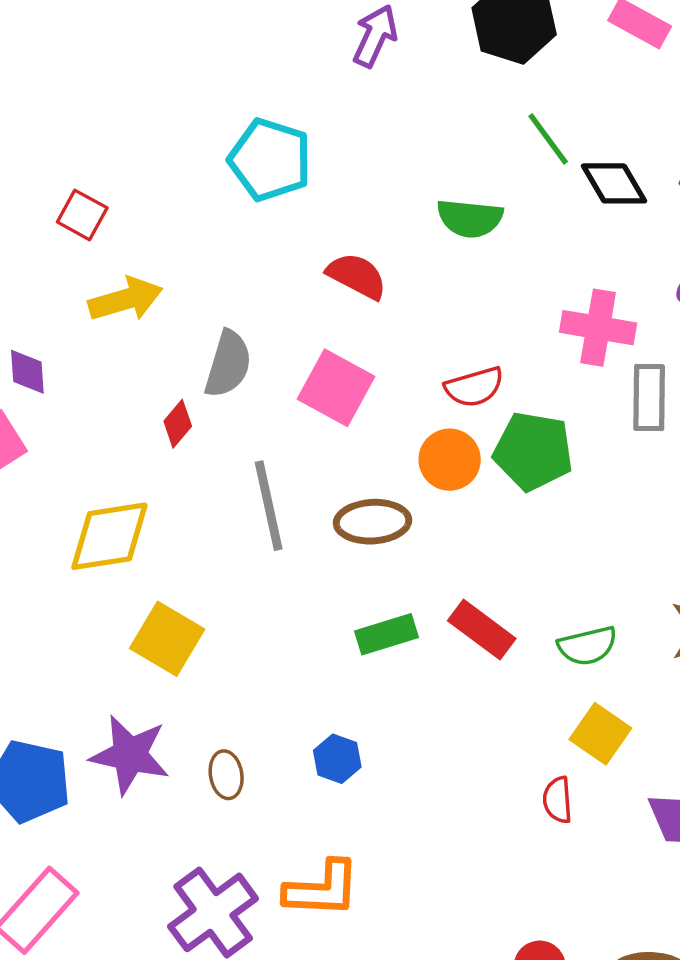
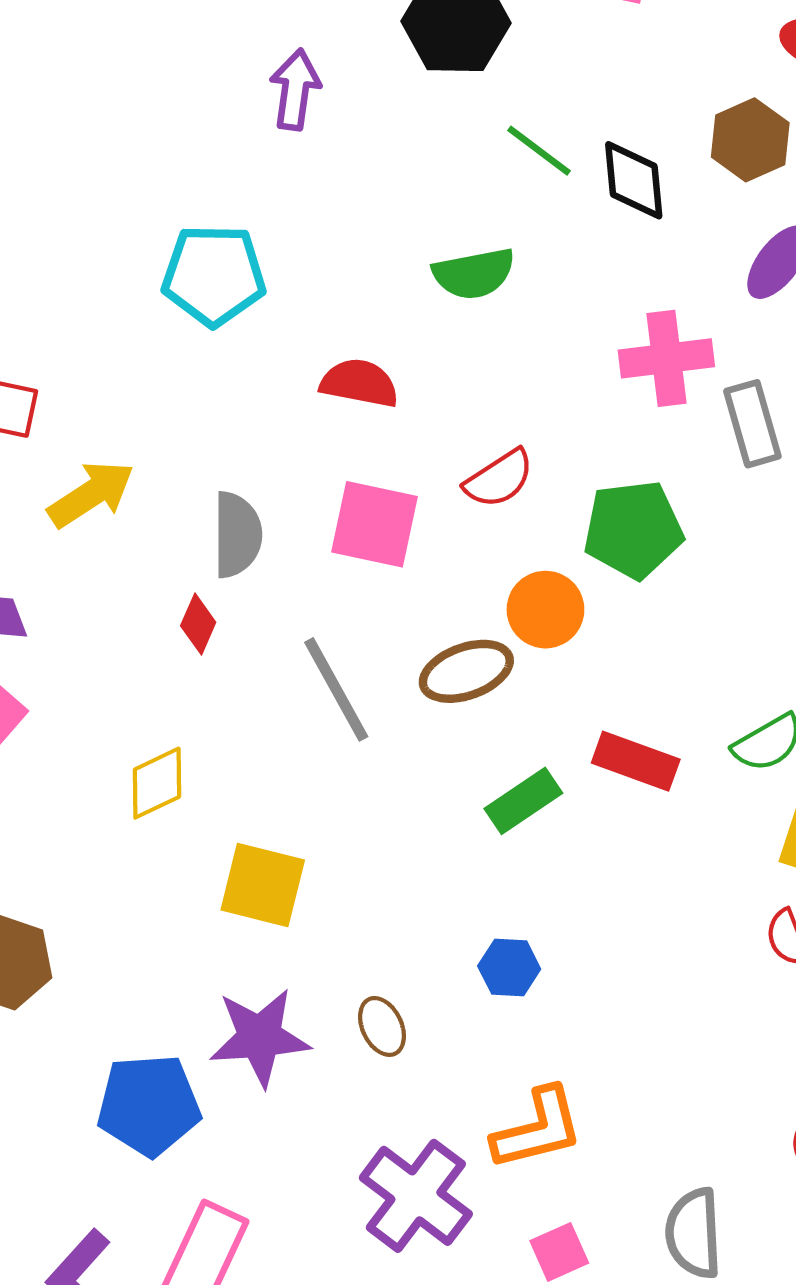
black diamond: (614, 183) -> (634, 180), turned 42
red semicircle: (474, 387) -> (499, 479), moved
orange circle: (450, 460) -> (545, 610), moved
yellow diamond: (109, 536) -> (157, 783), size x0.7

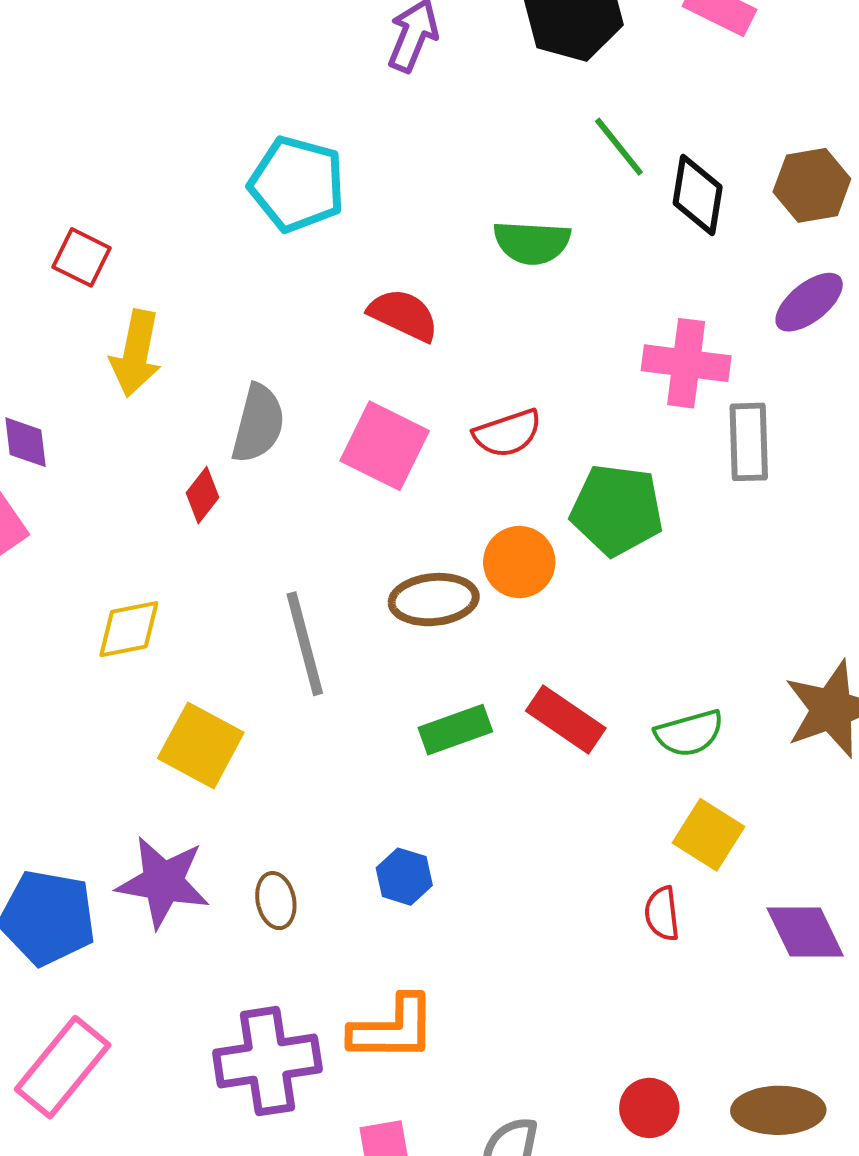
yellow arrow: (91, 494) -> (136, 353), turned 120
gray line: (336, 689) -> (305, 644), moved
purple cross: (416, 1196) -> (267, 1061), turned 30

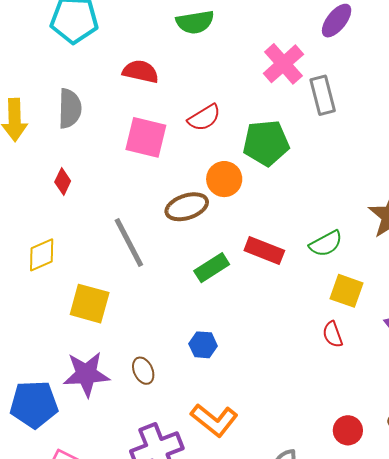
pink cross: (686, 363) -> (283, 64), turned -36
gray semicircle: (258, 424) -> (70, 109), moved
orange L-shape: (393, 1029) -> (214, 420), turned 51

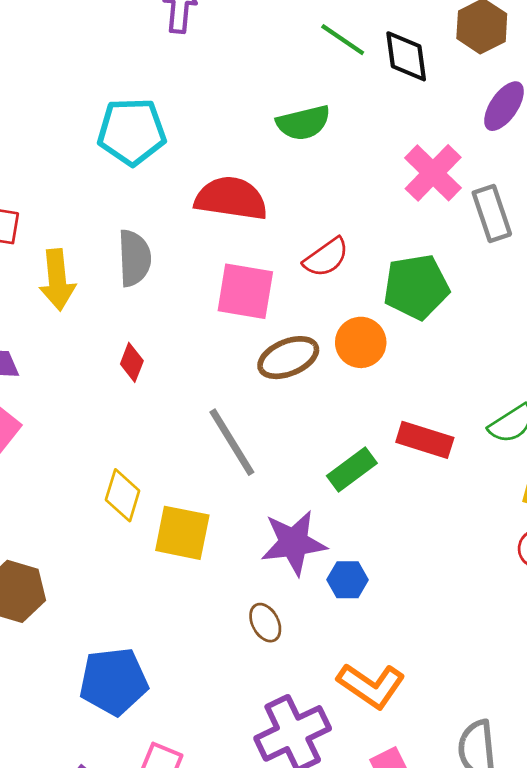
red semicircle: (141, 72) -> (231, 198), size x1.4
brown ellipse: (187, 207) -> (288, 358), moved
yellow diamond: (42, 255) -> (123, 495), moved, turned -45
purple star: (86, 374) -> (294, 543), moved

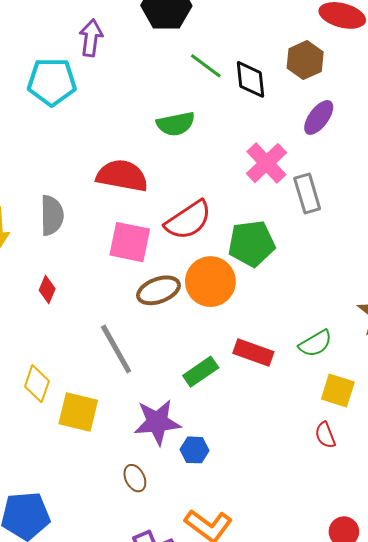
cyan pentagon: (132, 132) -> (52, 82), moved
red semicircle: (326, 257) -> (188, 220), size x1.4
orange circle: (361, 342) -> (210, 282), size x1.4

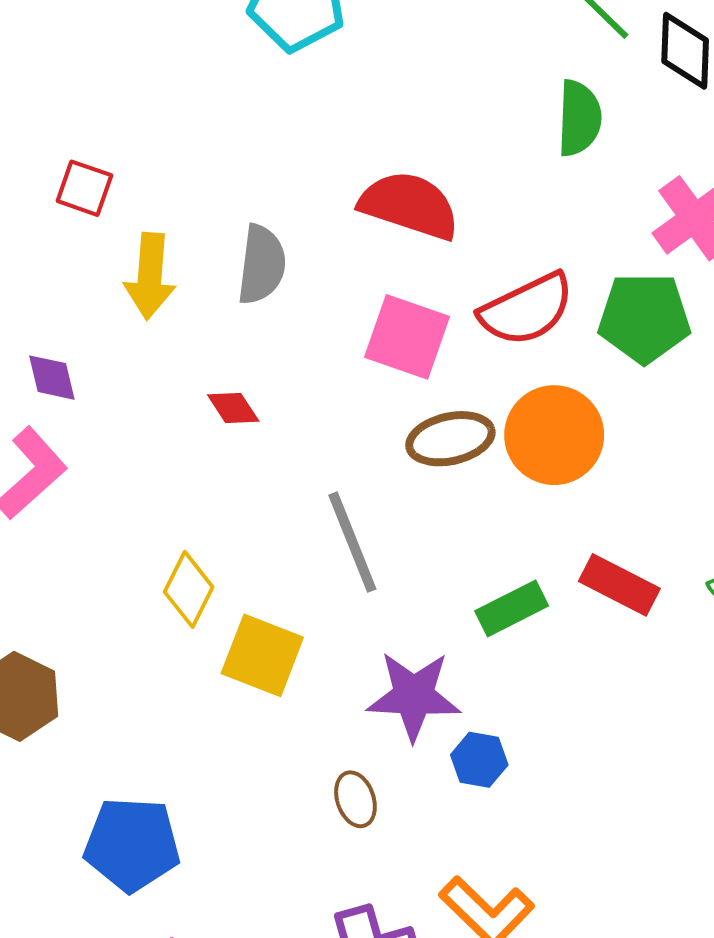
green semicircle: (176, 124) -> (579, 118), moved, turned -84
green pentagon: (251, 244) -> (644, 318), moved
red diamond: (47, 290) -> (233, 408), turned -64

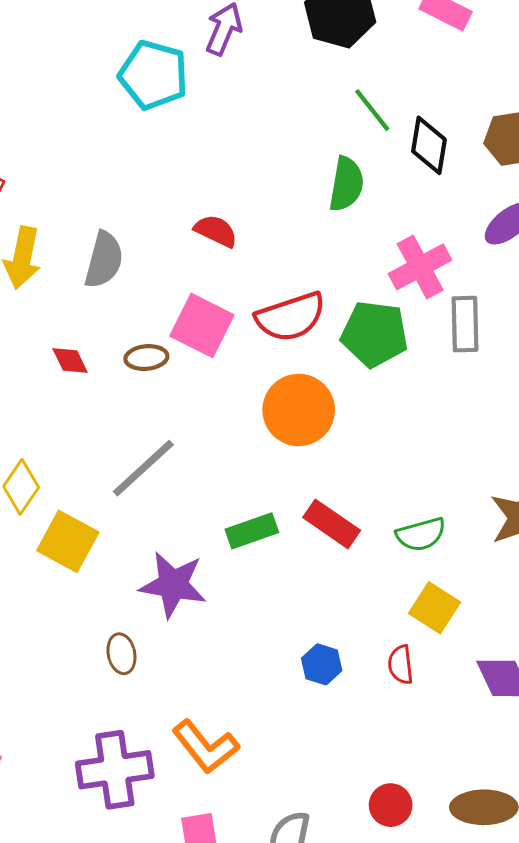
red semicircle: (409, 205) -> (216, 231), size x0.6
brown ellipse: (450, 439) -> (146, 358), moved, size x0.7
gray line: (352, 542) -> (143, 468), turned 62
blue hexagon: (479, 760) -> (322, 664), moved

